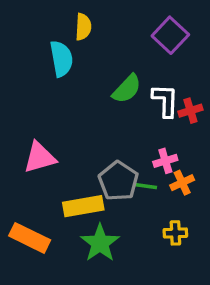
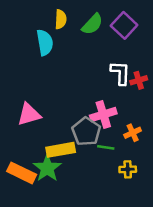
green semicircle: (127, 89) -> (92, 24), moved
pink cross: (165, 161) -> (103, 114), moved, size x1.5
green line: (145, 186) -> (106, 147), moved
green star: (100, 243) -> (47, 168), moved

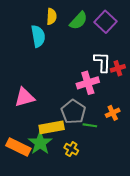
pink cross: (103, 114) -> (88, 83), moved
yellow cross: (128, 169) -> (71, 149), moved, turned 32

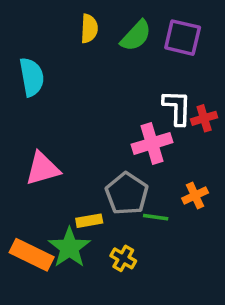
purple square: (105, 22) -> (183, 38), turned -30
cyan semicircle: (38, 36) -> (32, 77), moved
yellow rectangle: (52, 127) -> (89, 221), size x0.6

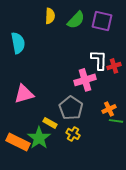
green line: (156, 217) -> (116, 121), moved
yellow rectangle: (89, 221) -> (50, 123), turned 40
yellow cross: (123, 258) -> (73, 134), moved

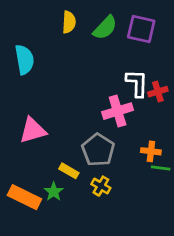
orange cross: (109, 109) -> (151, 151), turned 32
green star: (39, 138) -> (54, 192), size x0.6

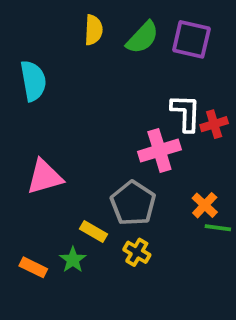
orange cross: (151, 151) -> (205, 205), turned 36
orange rectangle: (24, 197) -> (33, 267), size x0.6

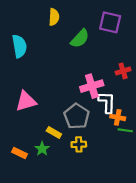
green semicircle: (142, 37) -> (80, 39), moved
white L-shape: (186, 113) -> (107, 102), moved
orange cross: (205, 205) -> (118, 117), turned -32
yellow cross: (137, 252) -> (79, 144), turned -32

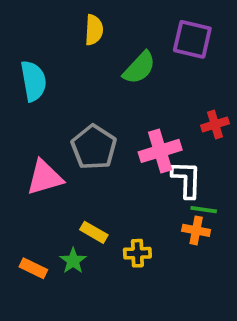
gray pentagon: (77, 116) -> (94, 147), moved
orange cross: (118, 117) -> (196, 230), moved
green line: (125, 130) -> (204, 210), moved

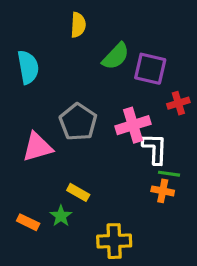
purple square: (192, 39) -> (150, 69), moved
yellow cross: (137, 253) -> (114, 241), moved, size x1.5

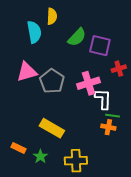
cyan semicircle: (28, 67) -> (34, 32), moved
pink triangle: (37, 147) -> (27, 72), moved
yellow rectangle: (78, 192) -> (52, 128), size x1.6
green star: (61, 216) -> (40, 156), moved

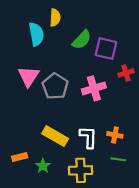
pink triangle: (27, 72) -> (29, 76), turned -40
white L-shape: (103, 99) -> (88, 137), moved
green line: (113, 116) -> (118, 159), moved
orange rectangle: (18, 148) -> (20, 157), turned -40

